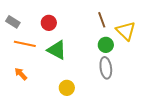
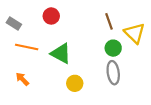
red circle: (49, 23) -> (51, 16), moved
yellow circle: (67, 88) -> (75, 83), moved

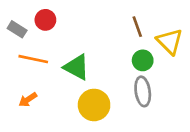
red circle: (51, 16) -> (45, 20), moved
orange arrow: (22, 79) -> (28, 100), turned -80
yellow circle: (75, 83) -> (94, 105), size x1.5

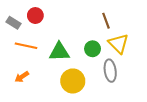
yellow triangle: (170, 41) -> (118, 44), moved
green circle: (143, 60) -> (93, 49), moved
green triangle: (76, 67) -> (59, 52), turned -30

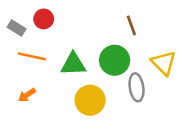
yellow triangle: (118, 44) -> (164, 63), moved
green circle: (93, 49) -> (115, 60), size x1.5

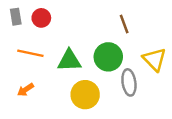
gray rectangle: (17, 28) -> (16, 17), moved, turned 49

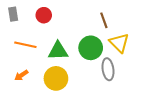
red circle: (41, 18) -> (44, 15), moved
yellow triangle: (155, 59) -> (119, 43), moved
yellow circle: (85, 95) -> (56, 78), moved

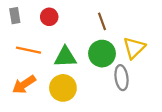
brown line: (104, 20) -> (102, 21), moved
yellow triangle: (119, 43) -> (134, 48), turned 30
orange arrow: (21, 75) -> (24, 85), size x1.5

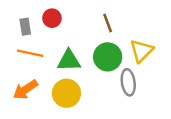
gray rectangle: (15, 16) -> (25, 27), moved

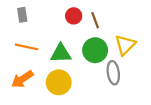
red circle: (52, 18) -> (74, 16), moved
gray rectangle: (25, 27) -> (22, 15), moved

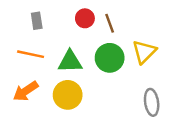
gray rectangle: (22, 15) -> (37, 21), moved
gray ellipse: (113, 73) -> (152, 102), moved

